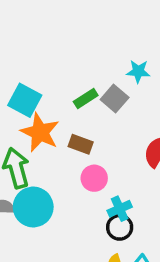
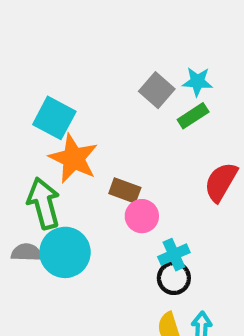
green rectangle: (86, 99) -> (193, 116), moved
gray square: (115, 99) -> (157, 90), moved
brown rectangle: (81, 144) -> (125, 190), moved

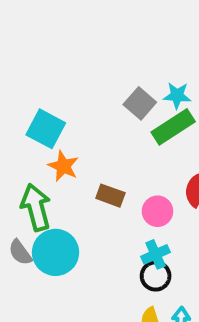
green rectangle: (193, 116) -> (173, 127), size x1.5
orange star: (74, 158) -> (63, 166), size x0.7
pink circle: (142, 216) -> (157, 211), moved
gray semicircle: (27, 252) -> (20, 252), turned -128

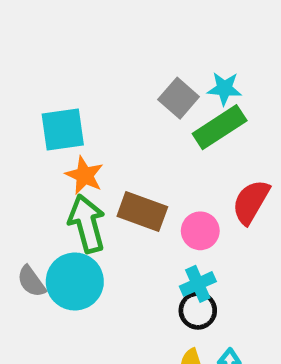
cyan square: (46, 129) -> (63, 130), turned -36
brown rectangle: (110, 196) -> (142, 212), size x1.4
green arrow: (36, 207) -> (87, 224), moved

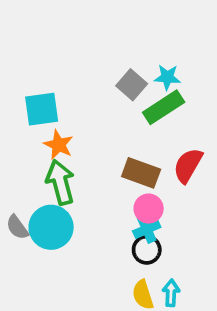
brown rectangle: (142, 212) -> (141, 173), moved
pink circle: (200, 231) -> (149, 209), moved

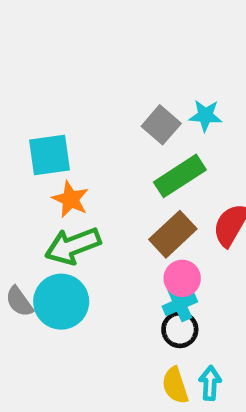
green rectangle: (164, 107) -> (180, 176), moved
brown rectangle: (141, 173) -> (173, 234), turned -63
green arrow: (60, 182) -> (73, 246), turned -96

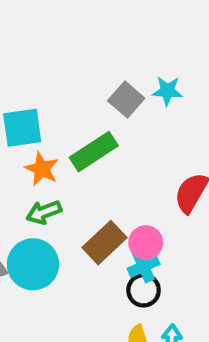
green rectangle: (180, 176) -> (94, 152), moved
brown rectangle: (173, 234) -> (105, 243), moved
green arrow: (73, 246) -> (44, 212), size x0.7

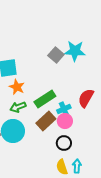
cyan star: (167, 91) -> (75, 51), size x1.5
green rectangle: (94, 152) -> (45, 99), moved
cyan cross: (144, 266) -> (64, 109), moved

